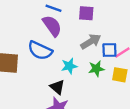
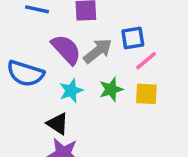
purple semicircle: (52, 26) -> (66, 49), moved
blue square: (109, 50) -> (133, 38), moved

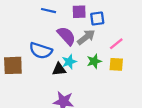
blue square: (133, 38) -> (97, 19), moved
black triangle: (58, 124) -> (59, 69), moved, turned -40

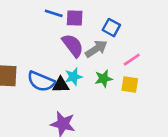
purple square: (79, 12) -> (75, 18), moved
blue square: (97, 19) -> (111, 28), turned 32
blue semicircle: (41, 51) -> (41, 81), moved

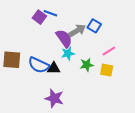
purple square: (75, 18) -> (39, 17), moved, turned 32
gray arrow: (96, 49) -> (77, 31), moved
cyan star: (73, 77) -> (68, 53), moved

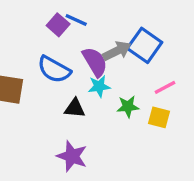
blue square: (94, 26) -> (145, 45), size x1.5
blue semicircle: (39, 65) -> (54, 69), moved

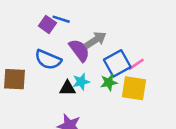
blue square: (145, 45) -> (117, 63), moved, turned 32
cyan star: (99, 86) -> (81, 82), moved
yellow square: (159, 117) -> (134, 88), size x1.5

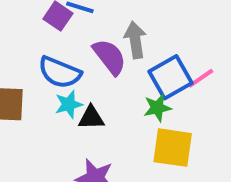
gray arrow: (95, 40) -> (135, 40), turned -65
cyan star: (81, 82) -> (69, 104), moved
yellow square: (134, 88) -> (173, 148), moved

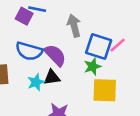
purple semicircle: (110, 57) -> (55, 55), moved
blue square: (171, 77) -> (99, 46), turned -36
cyan star: (69, 104) -> (36, 82), moved

